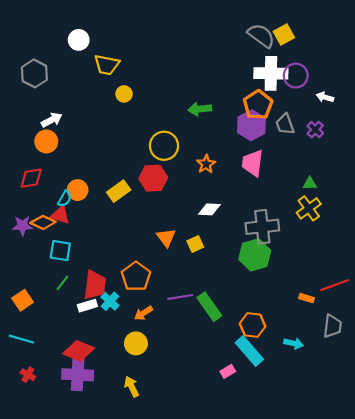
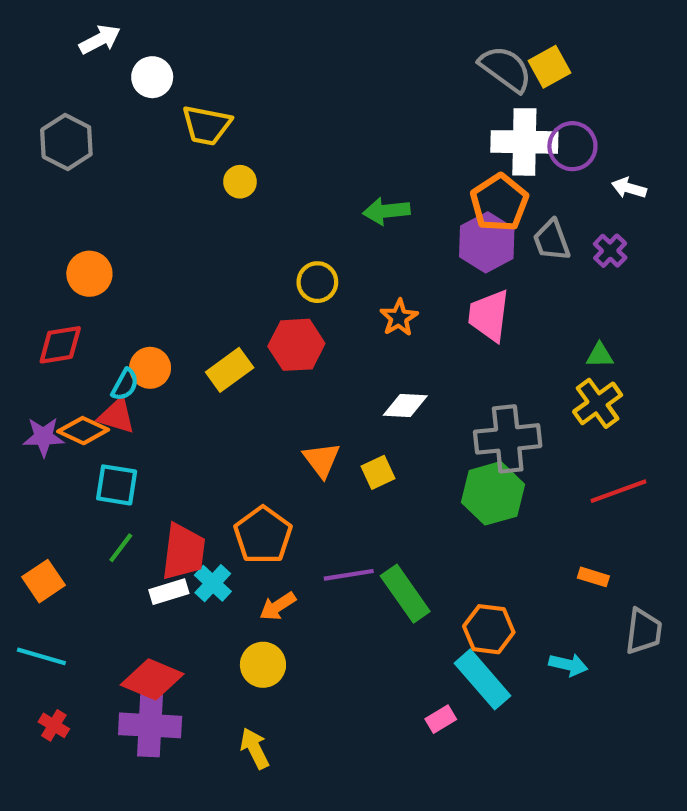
white arrow: (52, 120) -> (100, 40), moved
yellow circle: (164, 146) -> (317, 282), size x0.7
red line: (335, 285) -> (618, 491), moved

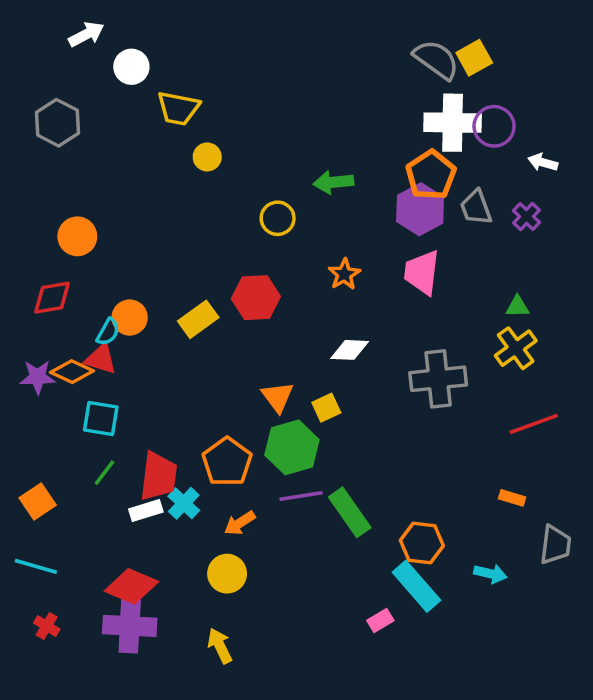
yellow circle: (317, 282) -> (278, 218), moved
green hexagon: (493, 493) -> (292, 447), moved

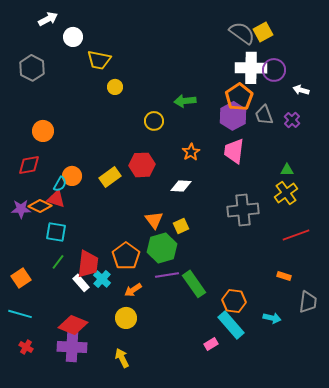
white diamond: (350, 350) -> (181, 186), moved
white rectangle: (146, 511) -> (81, 283), turned 66

